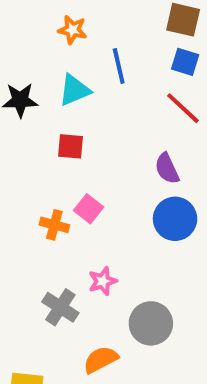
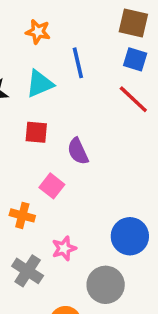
purple semicircle: (167, 169) -> (78, 151), moved
blue circle: (175, 219) -> (130, 236), moved
orange cross: (54, 225) -> (22, 215), moved

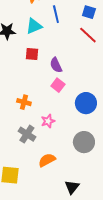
pink square: (52, 186) -> (58, 85), moved
blue circle: (130, 236) -> (86, 103), moved
gray circle: (106, 285) -> (84, 142), moved

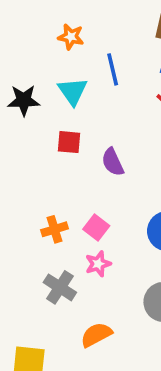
cyan triangle: (34, 26) -> (73, 91), turned -42
pink square: (58, 85) -> (96, 227), moved
orange cross: (24, 102) -> (54, 229), turned -32

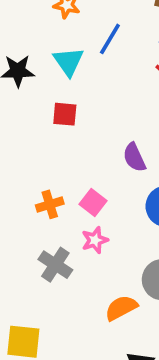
blue line: (113, 69) -> (110, 39), turned 44
purple semicircle: (113, 162) -> (134, 157), moved
orange semicircle: (96, 335) -> (121, 308), moved

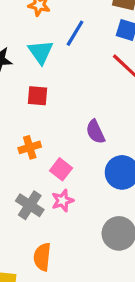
orange cross: (50, 204) -> (30, 147), moved
gray cross: (55, 265) -> (30, 205), moved
orange semicircle: (121, 308) -> (42, 257), moved, turned -56

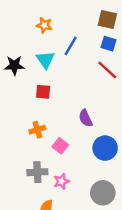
pink star: (63, 201) -> (61, 181), moved
gray cross: (30, 205) -> (37, 172), turned -36

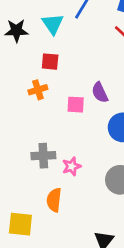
orange cross: (37, 130) -> (38, 90), moved
pink square: (60, 146) -> (76, 105), moved, turned -35

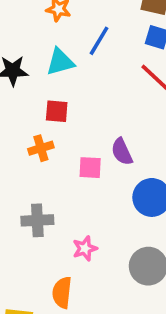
cyan triangle: (53, 24) -> (60, 62), turned 50
gray cross: (43, 156) -> (37, 220), moved

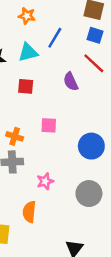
orange cross: (41, 148) -> (15, 136), moved, turned 35
purple semicircle: (122, 152) -> (71, 82), moved

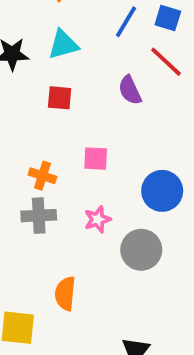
blue line: (55, 38) -> (126, 22), moved
pink star: (45, 181) -> (98, 219), moved
gray circle: (89, 194) -> (141, 250), moved

